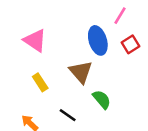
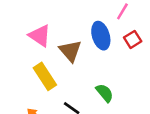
brown triangle: (81, 72) -> (70, 51), moved
yellow rectangle: (40, 82) -> (45, 76), size x1.5

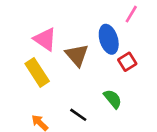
red square: (133, 39) -> (127, 62), moved
yellow rectangle: (45, 76) -> (37, 72), moved

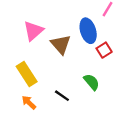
pink triangle: (45, 39) -> (33, 31), turned 45
yellow rectangle: (37, 72) -> (27, 74), moved

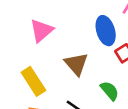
brown triangle: (61, 44) -> (76, 64), moved

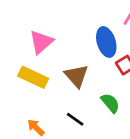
yellow rectangle: (33, 81) -> (33, 77), moved, turned -32

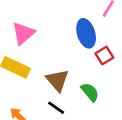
brown triangle: (76, 76) -> (57, 80), moved

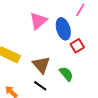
pink triangle: (23, 33) -> (38, 21), moved

